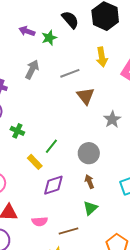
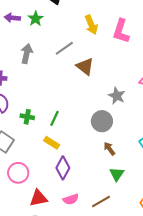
gray star: (112, 119) -> (117, 96), moved
green line: (51, 146) -> (54, 118), moved
purple diamond: (53, 185) -> (63, 168), moved, turned -30

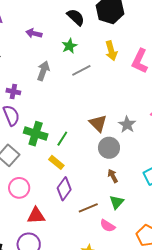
green star: (36, 19) -> (69, 46), moved
brown triangle: (85, 66) -> (98, 123), moved
green cross: (27, 117) -> (36, 134), size x1.6
pink semicircle: (71, 199) -> (108, 226), moved, turned 42
brown line: (101, 202) -> (88, 208), moved

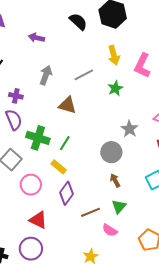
green star: (69, 46) -> (115, 88), moved
brown triangle: (98, 123) -> (67, 105), moved, turned -30
pink circle: (19, 188) -> (31, 185), moved
red triangle: (36, 216) -> (38, 220), turned 30

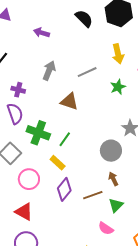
brown line: (91, 212) -> (93, 195), moved
red triangle: (38, 220) -> (24, 212), moved

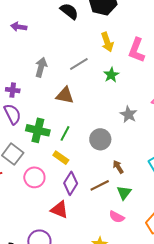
purple arrow: (42, 33) -> (19, 27), moved
gray circle: (111, 151) -> (100, 139), moved
red triangle: (24, 212) -> (59, 210), moved

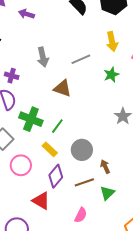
gray arrow: (41, 67) -> (43, 57), turned 144
gray circle: (100, 139) -> (82, 150), moved
pink semicircle: (117, 217) -> (81, 215), moved, turned -98

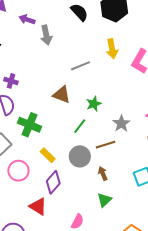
gray arrow: (43, 57) -> (46, 35), moved
green star: (111, 75) -> (94, 104), moved
green line: (57, 126) -> (80, 126), moved
brown line: (84, 182) -> (106, 145), moved

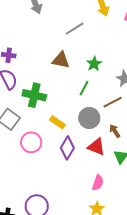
red triangle: (38, 206) -> (96, 147), moved

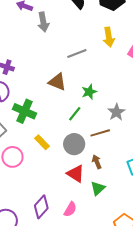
purple diamond: (67, 148) -> (41, 207), moved

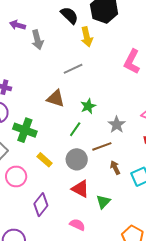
yellow arrow: (109, 37) -> (87, 37), moved
brown arrow: (97, 162) -> (115, 168), moved
purple diamond: (41, 207) -> (41, 205), moved
pink semicircle: (70, 209) -> (77, 225), turned -91

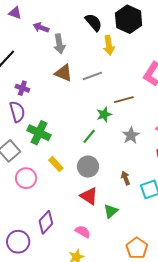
brown triangle: (56, 98) -> (64, 73), moved
brown line: (102, 146) -> (124, 100), moved
purple diamond: (41, 205) -> (46, 222), moved

